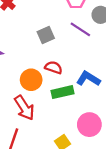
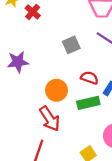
red semicircle: (54, 67) -> (89, 78), moved

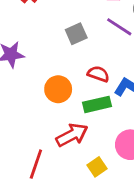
red arrow: (50, 119) -> (72, 135), moved, turned -85

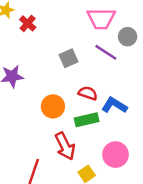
red arrow: (72, 135) -> (65, 146), turned 92

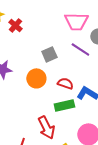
orange circle: (53, 106) -> (36, 78), moved

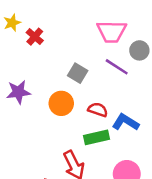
gray square: (49, 54) -> (78, 73), turned -35

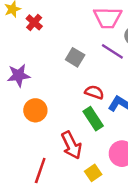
orange circle: (61, 103) -> (35, 110), moved
green rectangle: (97, 137) -> (93, 119), turned 70

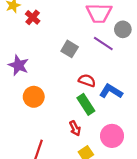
purple star: (19, 75) -> (18, 65), turned 30
red arrow: (71, 145) -> (75, 128), moved, size x0.6

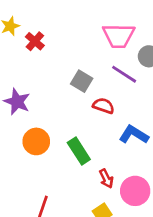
red semicircle: (87, 80) -> (104, 106), moved
green rectangle: (86, 104) -> (79, 151), moved
red arrow: (75, 128) -> (106, 179), moved

